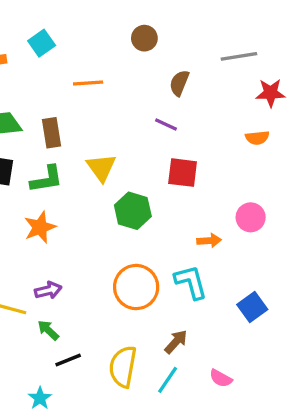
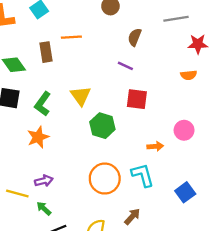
brown rectangle: (52, 133) -> (46, 52), moved
green L-shape: (47, 179) -> (43, 104), turned 135

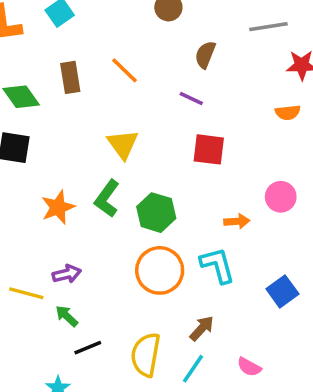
orange line: (71, 37) -> (125, 70), moved, turned 48
green L-shape: (43, 104) -> (107, 199), moved
green hexagon: (102, 126) -> (156, 213), moved

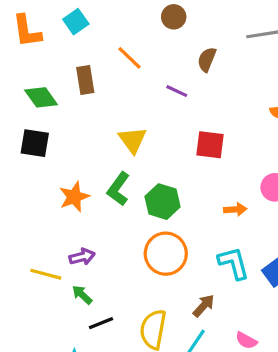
orange line: (125, 70) -> (129, 58), moved
purple line: (191, 99) -> (177, 91), moved
cyan L-shape: (218, 265) -> (234, 263), moved

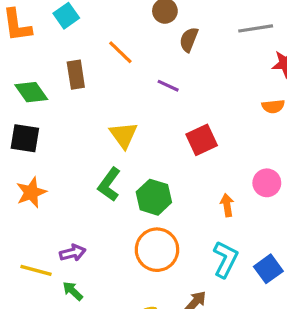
brown semicircle: (207, 59) -> (189, 40), moved
red square: (210, 145) -> (202, 140), turned -32
orange star: (74, 197) -> (31, 192), moved
orange arrow: (235, 209) -> (227, 205), turned -95
cyan L-shape: (234, 263) -> (225, 259), turned 42

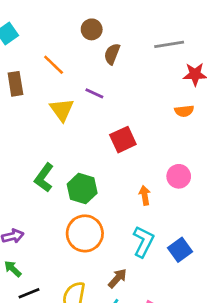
yellow triangle: (124, 135) -> (62, 110), moved

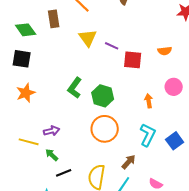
purple line: (94, 93) -> (112, 46), moved
orange semicircle: (184, 111) -> (165, 51), moved
red square: (123, 140) -> (133, 60), turned 30

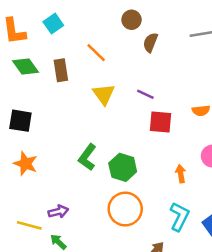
green diamond: (26, 30) -> (26, 66), moved
purple line: (112, 46) -> (145, 94), moved
orange star: (26, 93) -> (26, 164), turned -30

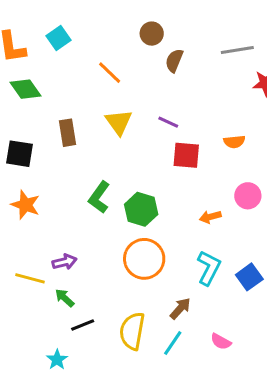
brown rectangle: (61, 70) -> (68, 133), moved
orange arrow: (181, 174) -> (210, 217), turned -96

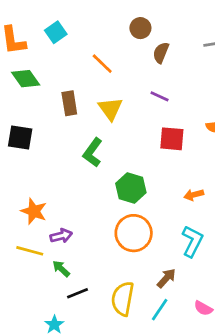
purple line: (168, 122) -> (160, 96), moved
brown rectangle: (68, 133) -> (69, 103), moved
green L-shape: (99, 197) -> (93, 152), moved
orange star: (25, 205) -> (34, 211), moved

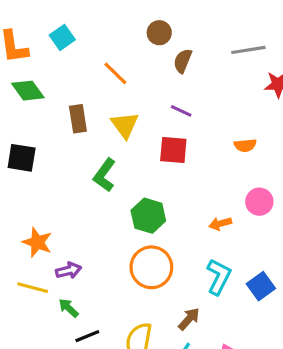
red square: (172, 139) -> (173, 150), moved

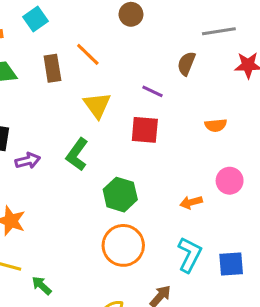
brown semicircle: (183, 61) -> (186, 64), moved
brown rectangle: (78, 119) -> (52, 68), moved
purple arrow: (69, 270) -> (28, 161), moved
blue square: (261, 286) -> (231, 264), turned 32

